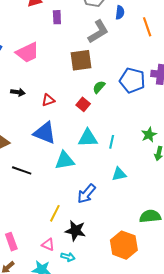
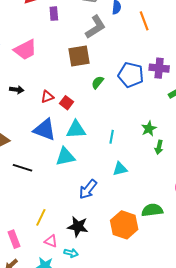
red square: (83, 104) -> (66, 103), moved
cyan triangle: (88, 138) -> (76, 130), moved
yellow line: (55, 213) -> (41, 217), moved
orange hexagon: (124, 245) -> (124, 225), moved

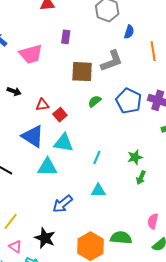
purple rectangle: (54, 14) -> (66, 37), moved
gray L-shape: (95, 27) -> (112, 61), moved

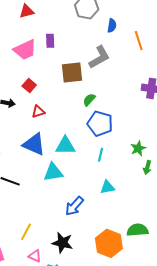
pink trapezoid: (31, 54) -> (25, 50), moved
blue pentagon: (129, 101) -> (100, 124), moved
red square: (60, 115) -> (29, 85), moved

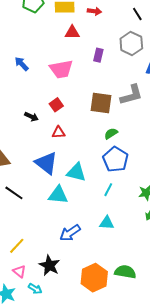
purple rectangle: (50, 41) -> (98, 55), moved

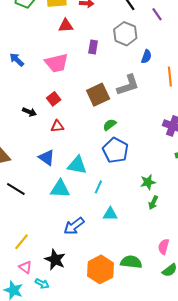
brown square: (101, 103) -> (98, 95), turned -30
blue triangle: (46, 163) -> (47, 158), size x0.7
cyan line: (108, 190) -> (98, 187), moved

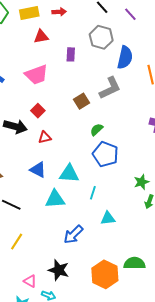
blue semicircle: (146, 57) -> (125, 57), size x1.6
brown square: (98, 95) -> (81, 101), size x0.7
black arrow: (29, 112) -> (15, 127), size x1.6
yellow line: (21, 242) -> (17, 242), moved

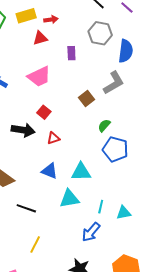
red arrow: (59, 12) -> (51, 20), moved
cyan line: (93, 193) -> (101, 207), moved

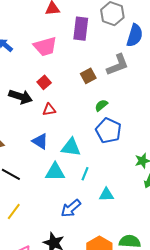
purple rectangle: (71, 53) -> (81, 29), size x1.6
cyan line: (101, 207) -> (85, 174), moved

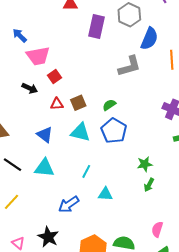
pink trapezoid: (45, 46) -> (38, 56), moved
brown square: (88, 76) -> (78, 103), moved
black arrow: (21, 97) -> (30, 88), size x0.7
cyan triangle: (71, 147) -> (80, 132), moved
cyan triangle: (55, 172) -> (44, 168), moved

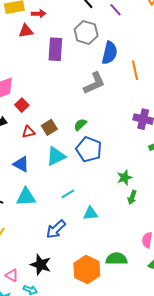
cyan triangle: (80, 132) -> (56, 156), turned -30
cyan line: (86, 171) -> (68, 194), turned 40

